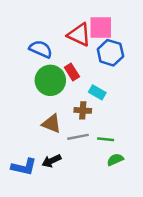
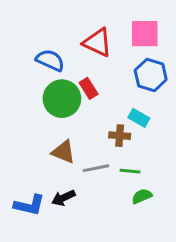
pink square: (101, 27) -> (145, 34), moved
blue hexagon: (110, 53) -> (151, 75), moved
cyan rectangle: (97, 92) -> (139, 118), moved
brown cross: (83, 110) -> (120, 136), moved

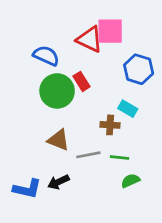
pink square: (145, 34) -> (110, 31), moved

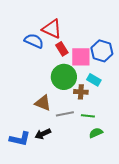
pink square: (110, 31) -> (81, 57), moved
red triangle: (90, 39) -> (52, 29), moved
red rectangle: (82, 81) -> (62, 49), moved
green circle: (57, 91) -> (64, 77), moved

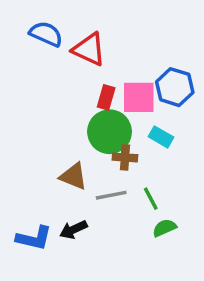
blue semicircle: (34, 41) -> (46, 34), moved
red rectangle: (62, 49) -> (106, 97), moved, turned 48
brown cross: (81, 92) -> (125, 157), moved
green line: (88, 116) -> (151, 199), turned 56

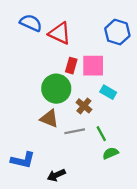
blue hexagon: (175, 87) -> (117, 32), moved
green circle: (110, 132) -> (56, 89), moved
brown cross: (125, 157) -> (84, 106), turned 35
black arrow: (73, 230) -> (56, 175), moved

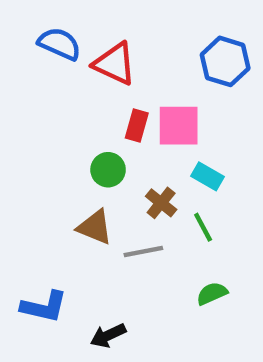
green circle: (56, 89) -> (108, 170), size x0.6
green line: (101, 134) -> (203, 227), moved

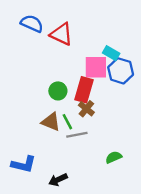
blue hexagon: (225, 61) -> (121, 71), moved
red rectangle: (137, 126) -> (84, 90), moved, size x1.5
cyan rectangle: (207, 176) -> (111, 53), moved
green line: (203, 227) -> (67, 122), moved

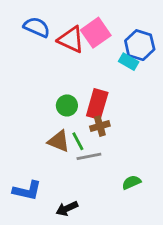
pink square: (96, 67) -> (96, 33), moved, turned -35
blue hexagon: (121, 71) -> (140, 45), moved
brown cross: (86, 109) -> (100, 126), turned 35

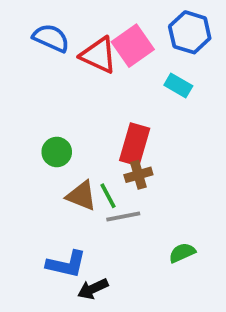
blue hexagon: (140, 45) -> (190, 32), moved
green circle: (67, 105) -> (57, 152), moved
blue L-shape: (27, 191) -> (66, 264), moved

